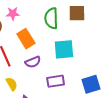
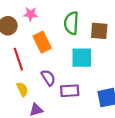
brown square: (77, 13) -> (99, 31), moved
purple semicircle: (33, 62) -> (48, 78), moved, turned -105

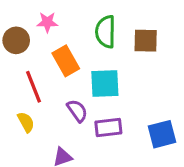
cyan square: (82, 58) -> (105, 84), moved
yellow semicircle: (22, 89) -> (26, 122), moved

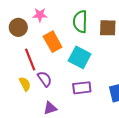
cyan square: (105, 84) -> (80, 57), turned 30
purple semicircle: (77, 111) -> (45, 79), moved

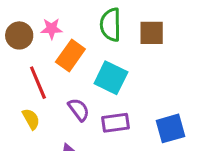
pink star: (40, 15) -> (52, 29), moved
orange rectangle: (53, 42) -> (70, 55), turned 66
purple semicircle: (45, 79) -> (79, 110), moved

